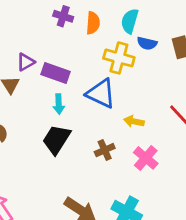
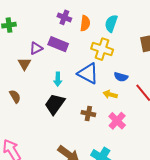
blue semicircle: (147, 43) -> (121, 77), moved
purple rectangle: (55, 73) -> (58, 44), moved
brown cross: (105, 150) -> (88, 114), turned 32

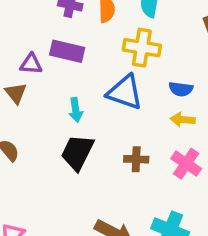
purple triangle: (36, 48) -> (31, 64), turned 40
yellow arrow: (110, 94) -> (183, 120), moved

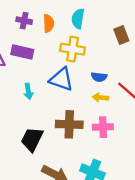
black trapezoid: (77, 152) -> (32, 139), moved
brown cross: (136, 159) -> (69, 124), size x1.6
pink cross: (186, 164) -> (103, 127), turned -36

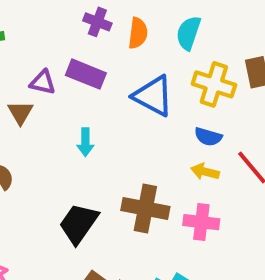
yellow cross: (73, 49) -> (214, 84), moved
blue triangle: (61, 79) -> (153, 96), moved

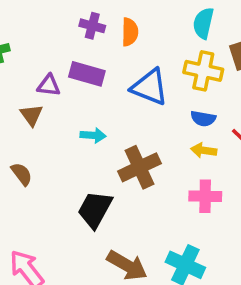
cyan semicircle: (188, 33) -> (203, 23), moved
cyan arrow: (85, 142) -> (93, 135), turned -80
brown cross: (145, 208) -> (140, 167), moved, turned -30

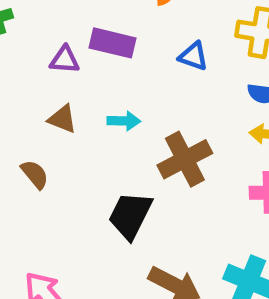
blue triangle: (150, 87) -> (193, 56), size x0.6
brown triangle: (31, 115) -> (62, 119), moved, turned -30

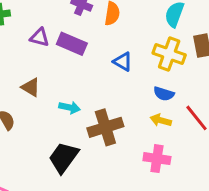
purple triangle: (65, 60) -> (40, 37), moved
cyan arrow: (124, 121) -> (70, 107), moved

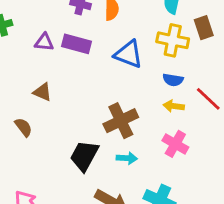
blue triangle: (123, 62) -> (129, 54), size x1.5
cyan arrow: (70, 107) -> (127, 158), moved
pink cross: (157, 159) -> (175, 144), turned 30

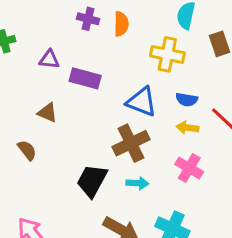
yellow cross: (173, 40) -> (167, 54), moved
purple rectangle: (77, 44) -> (85, 78), moved
blue triangle: (129, 54) -> (142, 102), moved

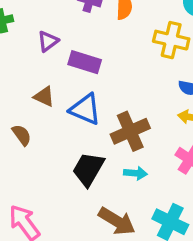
purple triangle: (49, 59) -> (48, 41), turned -45
blue triangle: (142, 102) -> (85, 109), moved

